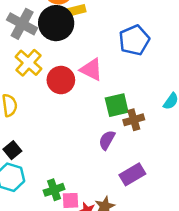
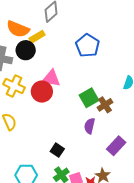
black circle: (56, 23) -> (26, 50), size x0.7
pink triangle: (91, 70) -> (51, 78), moved
black square: (12, 150) -> (57, 150), moved

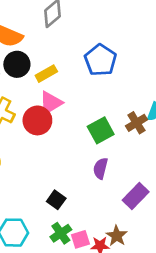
yellow rectangle: (37, 37) -> (46, 74), moved
pink triangle: (51, 78) -> (51, 103), turned -42
brown cross: (105, 105) -> (136, 123), moved

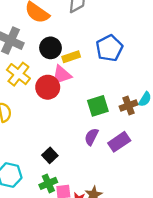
black circle: (17, 64) -> (51, 48), moved
yellow rectangle: (46, 74) -> (71, 57), moved
purple rectangle: (136, 196) -> (119, 142), moved

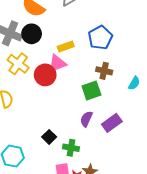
black circle: (51, 48) -> (32, 34), moved
brown cross: (128, 105) -> (104, 71), moved, turned 35
green cross: (48, 183) -> (71, 148), moved, turned 35

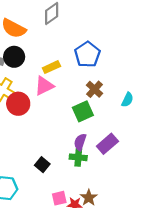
brown cross: (104, 71) -> (95, 89), turned 35
red circle: (45, 75) -> (18, 104), moved
green cross: (71, 148) -> (78, 157), moved

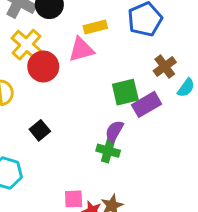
brown cross: (95, 89) -> (165, 67), moved
purple rectangle: (107, 144) -> (147, 104), moved
black square: (42, 165) -> (40, 130), moved

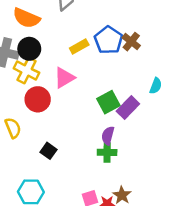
yellow rectangle: (95, 27) -> (79, 46), moved
yellow cross: (26, 45) -> (27, 71), moved
brown cross: (165, 67) -> (131, 42), moved

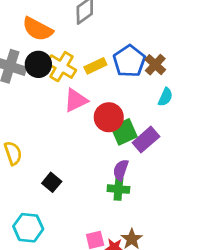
yellow cross: (27, 71) -> (61, 67), moved
cyan semicircle: (156, 86) -> (165, 97), moved
red circle: (38, 99) -> (109, 117), moved

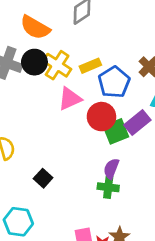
blue pentagon: (129, 61) -> (114, 82), moved
purple rectangle: (146, 140) -> (137, 123), moved

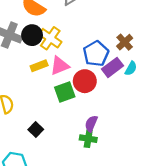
yellow rectangle: (90, 66) -> (39, 66), moved
purple rectangle: (137, 123) -> (113, 67), moved
green square: (116, 131) -> (65, 92), moved

